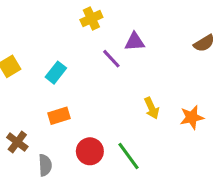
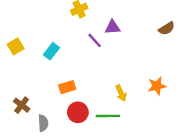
yellow arrow: (152, 108) -> (121, 93), moved
orange rectangle: (59, 116) -> (67, 87), moved
green line: (128, 156) -> (108, 116), turned -55

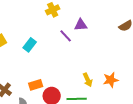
orange star: (157, 86) -> (111, 80), moved
orange rectangle: (67, 87) -> (36, 85), moved

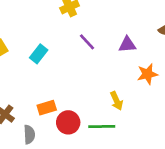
purple triangle: (81, 25) -> (127, 44), moved
orange star: (111, 80) -> (147, 74), moved

